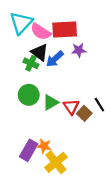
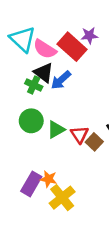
cyan triangle: (21, 23) -> (23, 39), turned -30
red rectangle: (65, 30) -> (72, 47), turned 45
purple star: (79, 50) -> (89, 36), moved

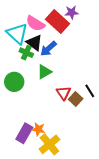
cyan triangle: (23, 39) -> (17, 34), moved
green circle: (31, 121) -> (14, 82), moved
green triangle: (56, 130) -> (44, 72), moved

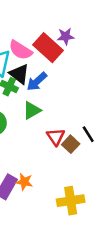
yellow cross: (49, 144) -> (71, 201), moved, turned 30

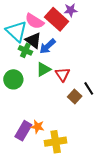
red triangle: (56, 137) -> (63, 74), moved
yellow cross: (71, 201) -> (56, 142), moved

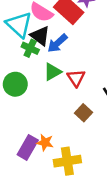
brown square: (75, 97) -> (84, 113), moved

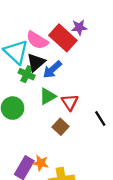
black triangle: (40, 36) -> (36, 62), turned 42
brown square: (84, 113) -> (60, 127), moved

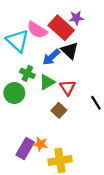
black triangle: (36, 62) -> (70, 51), moved, turned -36
green cross: (27, 74) -> (27, 73), moved

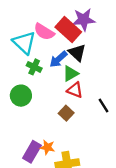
purple star: (76, 18) -> (84, 20), size x1.5
green cross: (27, 73) -> (34, 67), moved
green triangle: (47, 82) -> (70, 74), moved
red triangle: (68, 88) -> (75, 90), turned -35

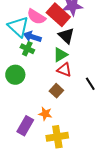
blue arrow: (58, 59) -> (32, 37), moved, turned 60
orange star: (47, 147) -> (45, 114), moved

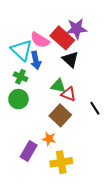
blue arrow: (32, 37) -> (36, 60), turned -120
green cross: (27, 49) -> (20, 77), moved
green triangle: (60, 55) -> (58, 86), moved, turned 42
brown square: (56, 91) -> (60, 115), size x1.5

